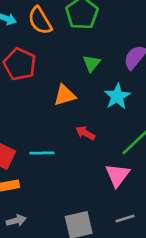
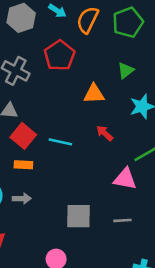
orange semicircle: (40, 21) -> (88, 20), turned 44
pink triangle: (118, 175) -> (125, 179), turned 50

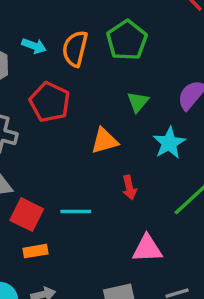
red arrow: (105, 133) -> (129, 188), turned -132
pink triangle: (125, 179) -> (147, 249), moved

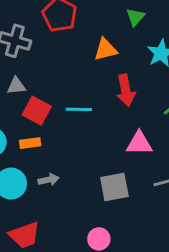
red arrow: (129, 188) -> (126, 90), size x1.5
orange rectangle: (35, 251) -> (30, 143), moved

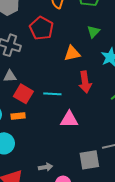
pink triangle: (139, 143) -> (69, 119), moved
gray arrow: (49, 180) -> (46, 167), moved
gray square: (114, 187) -> (89, 160), moved

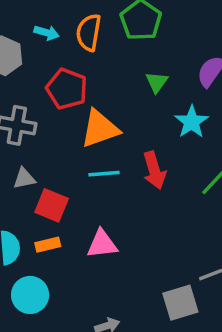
orange triangle: (72, 53) -> (100, 129), moved, size x1.4
cyan line: (52, 94) -> (104, 174), moved
pink triangle: (69, 119) -> (102, 244), moved

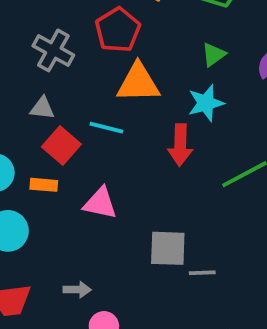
cyan star: (192, 122) -> (206, 103), moved
cyan line: (104, 174) -> (106, 128), moved
gray square: (180, 303) -> (168, 248), moved

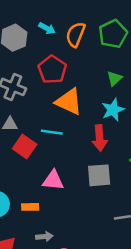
orange triangle: (138, 83) -> (69, 102), turned 32
orange rectangle: (44, 185) -> (30, 207), moved
gray square: (168, 248) -> (99, 175), moved

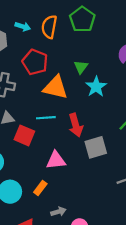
green triangle: (114, 78) -> (81, 67), moved
red arrow: (100, 138) -> (76, 125), moved
orange rectangle: (30, 207) -> (40, 188), turned -40

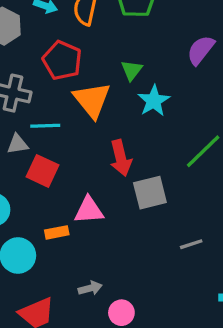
orange triangle: (55, 88) -> (92, 100), turned 36
cyan line: (46, 118) -> (45, 126), moved
orange rectangle: (40, 188) -> (57, 232), moved, turned 40

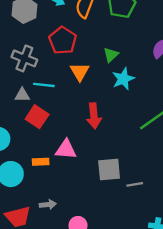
orange triangle: (92, 100) -> (80, 72), size x0.7
gray square: (150, 193) -> (109, 169), moved
gray arrow: (90, 288) -> (48, 205), moved

